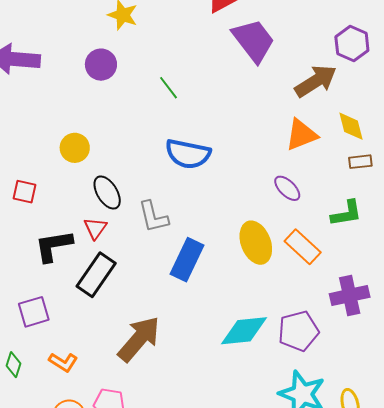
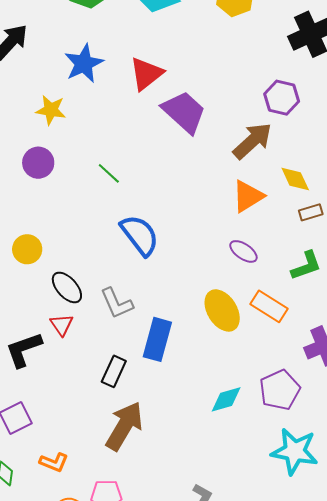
blue semicircle: (188, 154) -> (140, 235), turned -129
black rectangle: (96, 275) -> (114, 371), moved, size x0.7
cyan diamond: (244, 331) -> (226, 399), size x0.7

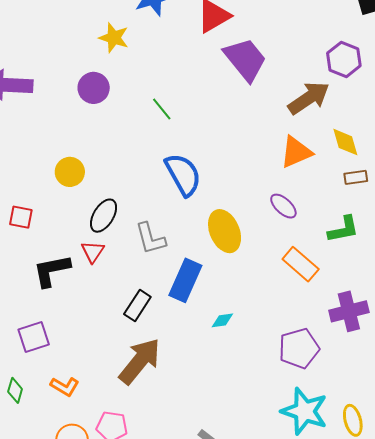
black ellipse: (67, 287) -> (104, 216), turned 64
yellow ellipse: (222, 310) -> (225, 231), moved
cyan diamond: (226, 399) -> (222, 320), moved, size x0.7

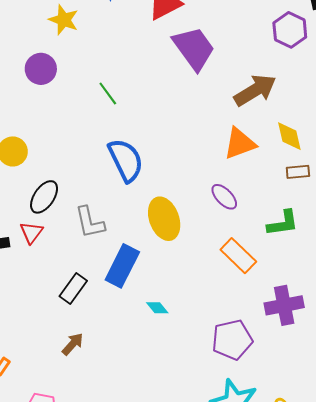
purple hexagon: (344, 59) -> (290, 30), moved
cyan diamond: (222, 320) -> (157, 308), turned 55
brown arrow: (140, 361) -> (73, 344), size x0.5

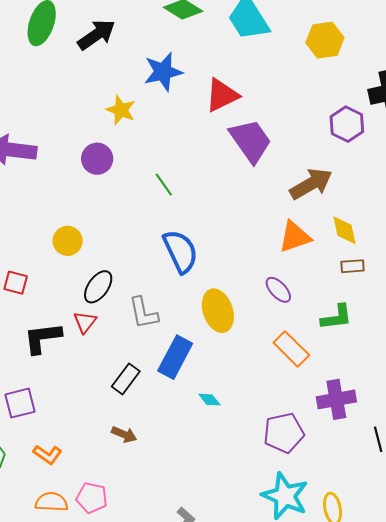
brown arrow: (73, 344) -> (124, 434), turned 70

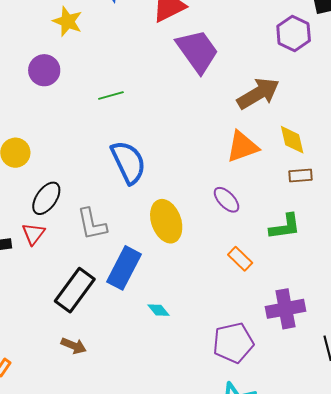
green line: (164, 185) -> (111, 95), turned -70
orange rectangle: (291, 349) -> (240, 259), size x0.7
black rectangle: (126, 379) -> (75, 290), size x1.4

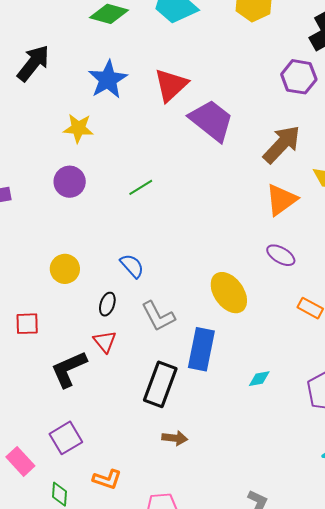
blue semicircle: (128, 162) -> (132, 266), moved, size x0.6
black ellipse: (46, 198) -> (107, 304), size x0.7
cyan diamond: (159, 310) -> (259, 379), moved, turned -45

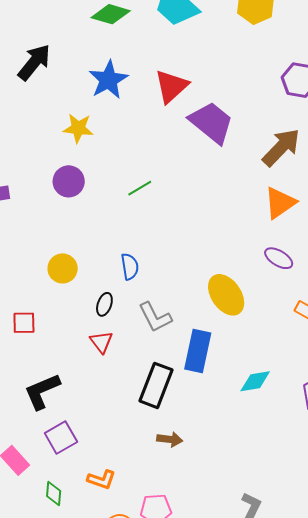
blue semicircle: (132, 266) -> (130, 267), turned 32
black L-shape: (69, 369) -> (42, 391), moved
cyan diamond: (259, 379) -> (255, 381), size x1.4

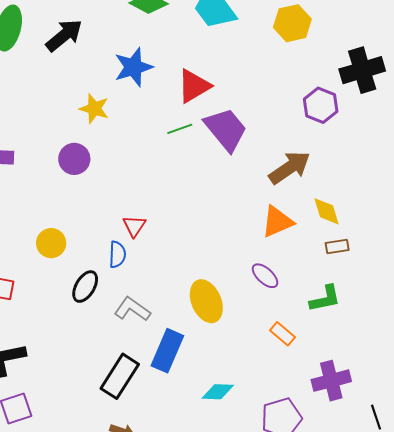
green line: (140, 188) -> (180, 129), moved
black ellipse: (104, 304) -> (85, 287), size x1.4
gray L-shape: (155, 317) -> (132, 309), turned 141
red triangle: (101, 342) -> (134, 226), moved

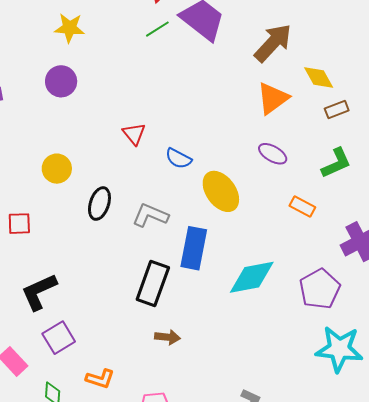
blue semicircle: (117, 254) -> (178, 158), moved, turned 128
cyan diamond: (218, 392) -> (252, 277), size x1.5

